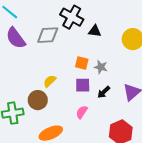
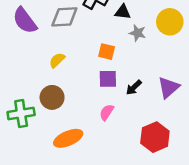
gray star: (101, 67) -> (138, 33), moved
yellow semicircle: (50, 81) -> (57, 60), moved

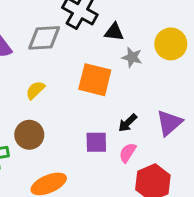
orange square: (107, 52) -> (95, 80), size x1.6
purple square: (108, 79) -> (96, 142), moved
pink semicircle: (107, 112) -> (128, 153), moved

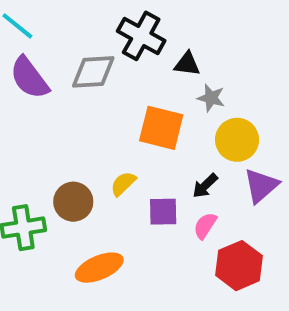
yellow circle: (171, 44) -> (237, 140), moved
yellow semicircle: (35, 90) -> (123, 184), moved

